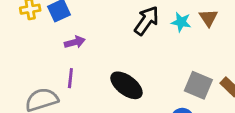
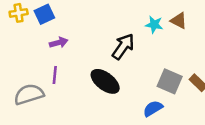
brown triangle: (208, 18) -> (179, 21), turned -30
black arrow: (147, 21) -> (123, 47), moved

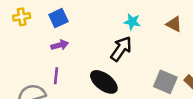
blue square: (44, 14) -> (58, 18), moved
cyan star: (154, 25) -> (132, 22), moved

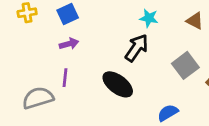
gray square: (165, 82) -> (185, 65), moved, turned 30

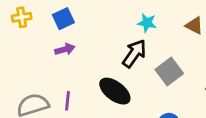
gray square: (185, 65) -> (169, 72), moved
purple line: (65, 78) -> (68, 101), moved

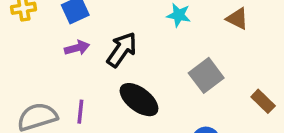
black arrow: (134, 53) -> (122, 50), moved

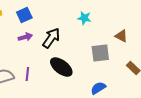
brown triangle: (237, 19) -> (121, 36), moved
gray square: (206, 75) -> (100, 53), turned 30

